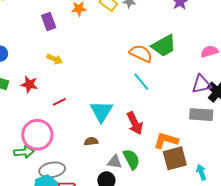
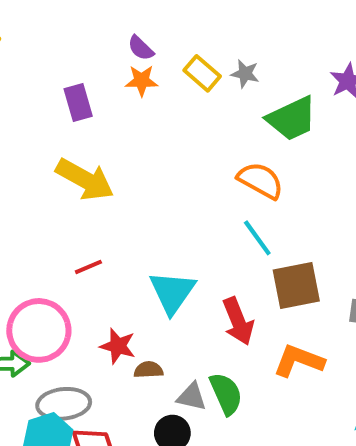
green trapezoid: (164, 46) -> (292, 119), moved
yellow arrow: (55, 59) -> (85, 179), size x1.8
red star: (29, 84) -> (118, 346), moved
brown semicircle: (91, 141) -> (148, 370), moved
brown square: (175, 158) -> (296, 285), moved

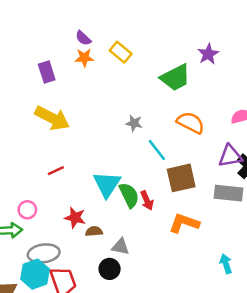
gray star: (245, 74) -> (134, 123), moved
orange semicircle: (260, 180) -> (191, 123), moved
red arrow: (238, 321) -> (147, 200), size x0.7
pink circle: (39, 330) -> (27, 210), size x0.5
green semicircle: (226, 394) -> (129, 195), moved

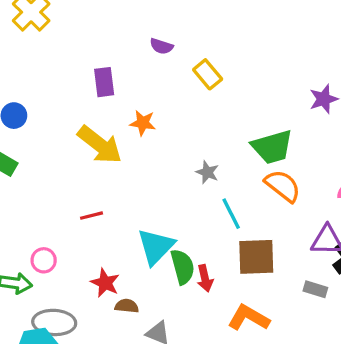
purple semicircle: (83, 38) -> (161, 46), turned -35
orange star: (84, 58) -> (143, 123), moved
green trapezoid: (175, 78) -> (272, 147), moved
gray rectangle: (229, 193) -> (315, 289), size x0.6

